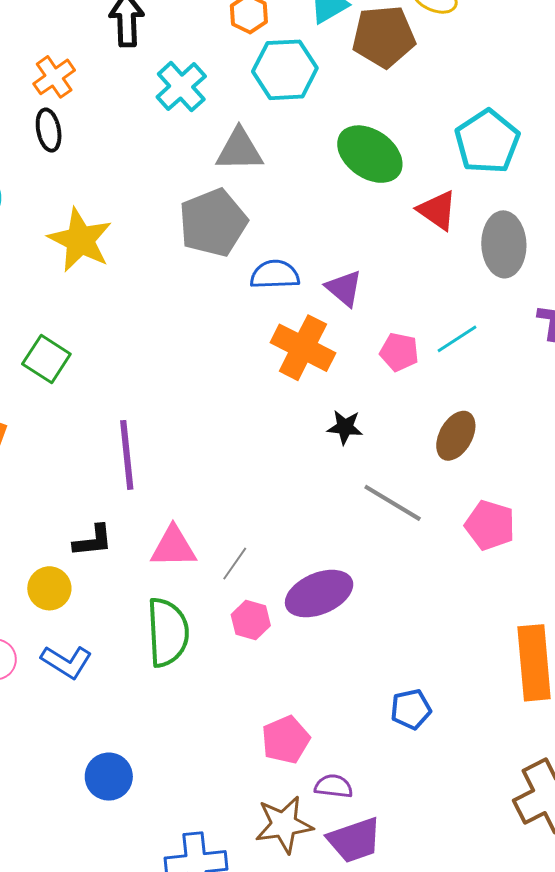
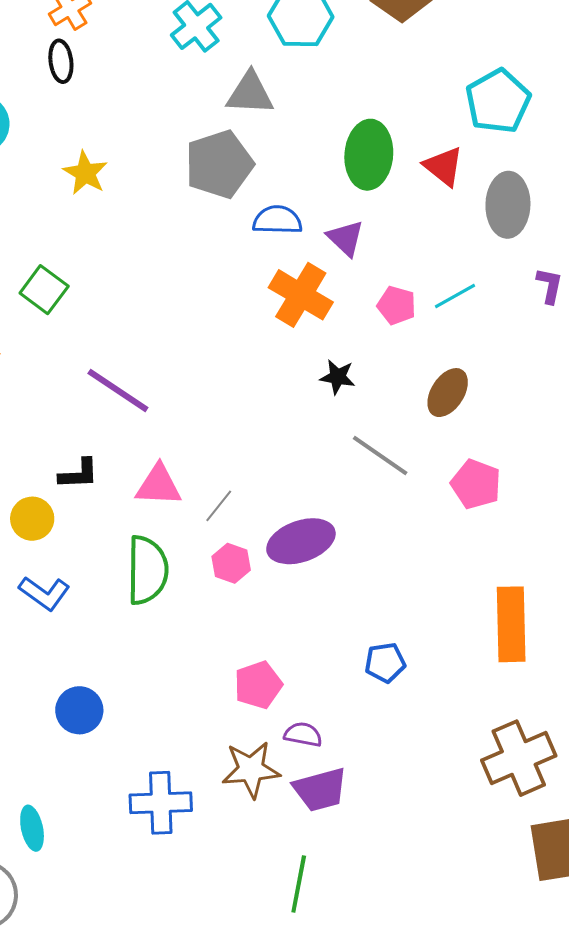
green ellipse: (370, 154) -> (369, 155), moved, turned 56
yellow star: (80, 240) -> (85, 173), size x0.7
purple line: (127, 455) -> (118, 391), turned -54

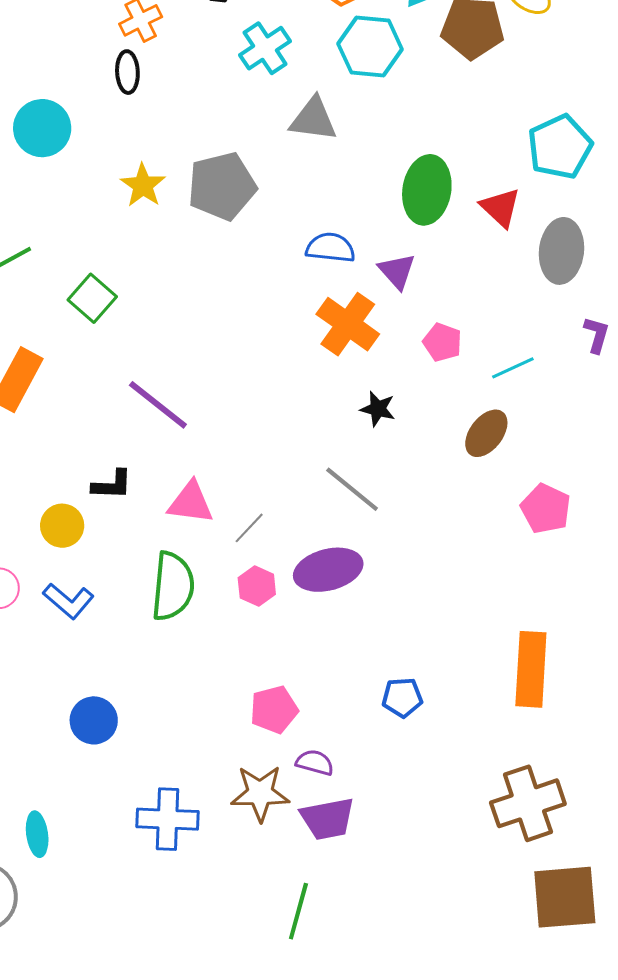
gray pentagon: (219, 164) -> (222, 186), moved
cyan line: (455, 296) -> (513, 368), moved
gray line: (380, 456) -> (352, 489), moved
pink pentagon: (476, 484) -> (546, 509), moved

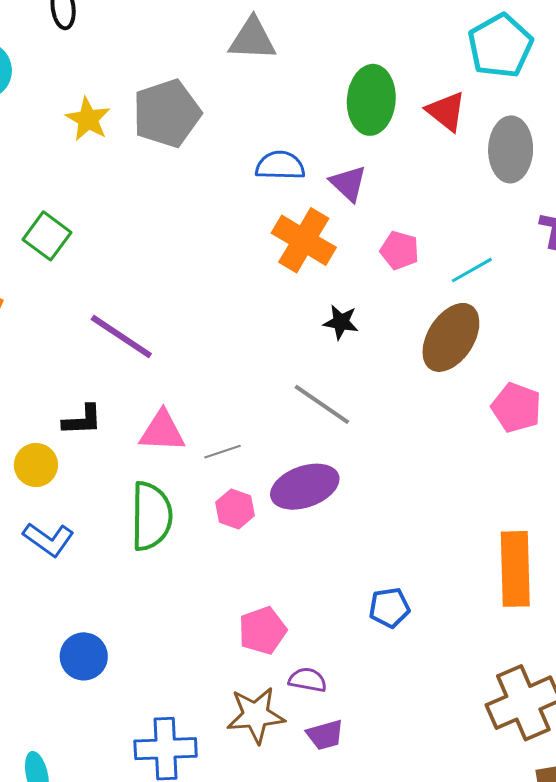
brown ellipse: (486, 433) -> (451, 337), size x1.4
gray line: (249, 528) -> (222, 452), turned 33
purple trapezoid: (328, 819) -> (325, 735), size x0.7

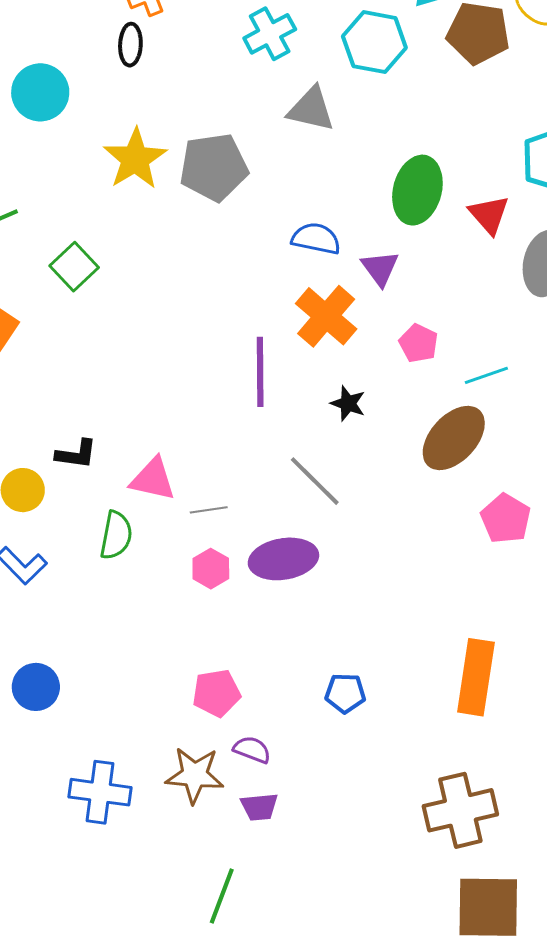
yellow star: (88, 119) -> (135, 159), size x1.4
purple line: (121, 337) -> (260, 372), moved, turned 46
green semicircle: (151, 516) -> (116, 535), moved, size x0.7

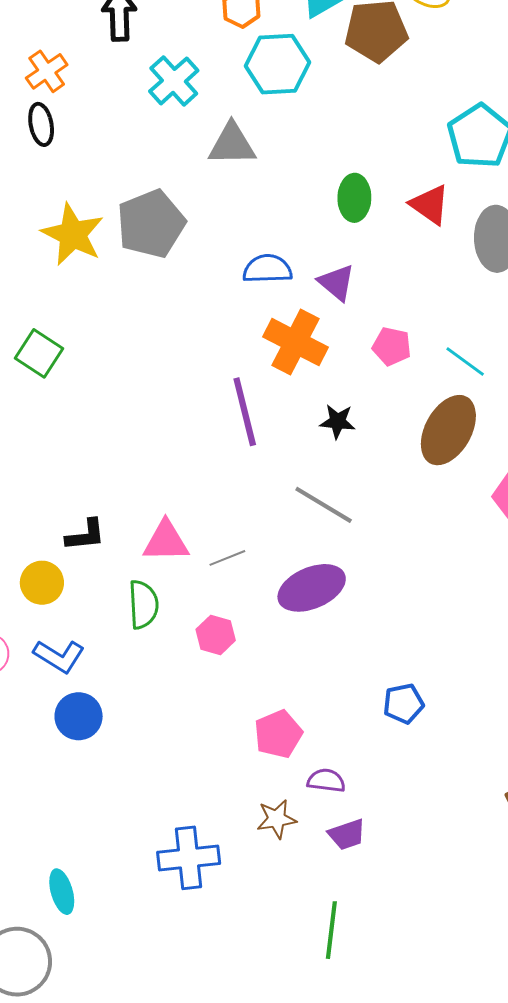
green ellipse: (417, 190) -> (354, 198), size x0.7
cyan line: (486, 375) -> (465, 362), turned 69
pink hexagon: (211, 569) -> (216, 635), moved
blue circle: (36, 687) -> (79, 716), moved
brown star: (195, 775) -> (276, 819), size x0.7

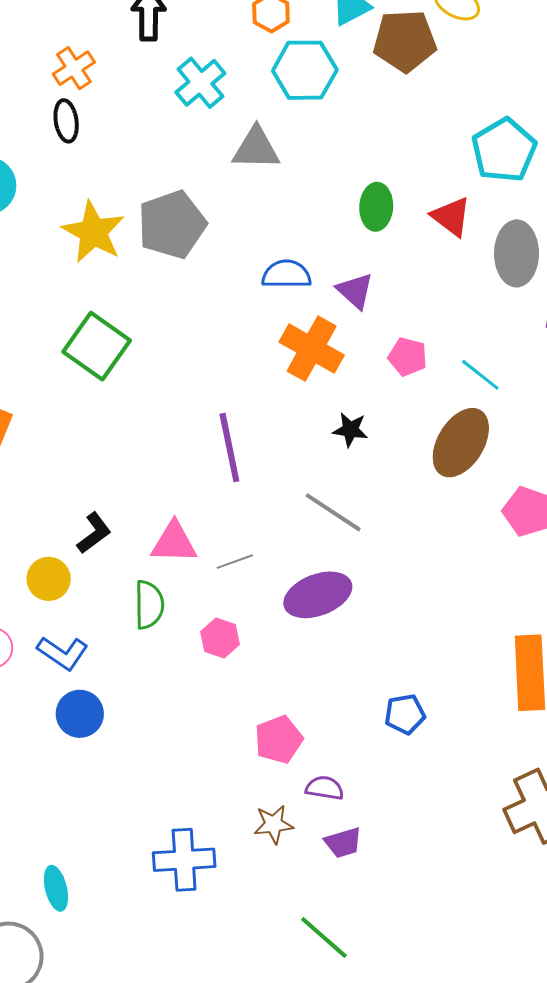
green square: (39, 353) -> (97, 346), moved, size x1.4
purple line: (245, 412) -> (229, 448), moved
black L-shape: (85, 535) -> (94, 533), turned -33
green line: (331, 930) -> (324, 938), turned -58

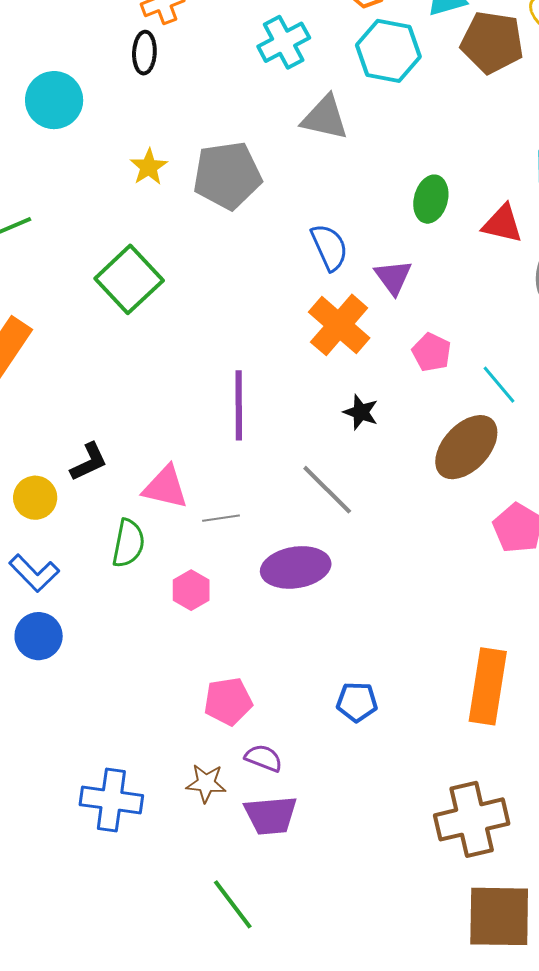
red triangle: (451, 217) -> (502, 224), turned -36
yellow star: (93, 232) -> (149, 167), size x0.6
blue semicircle: (286, 274) -> (329, 247), turned 54
purple trapezoid: (343, 843) -> (271, 815), size x1.4

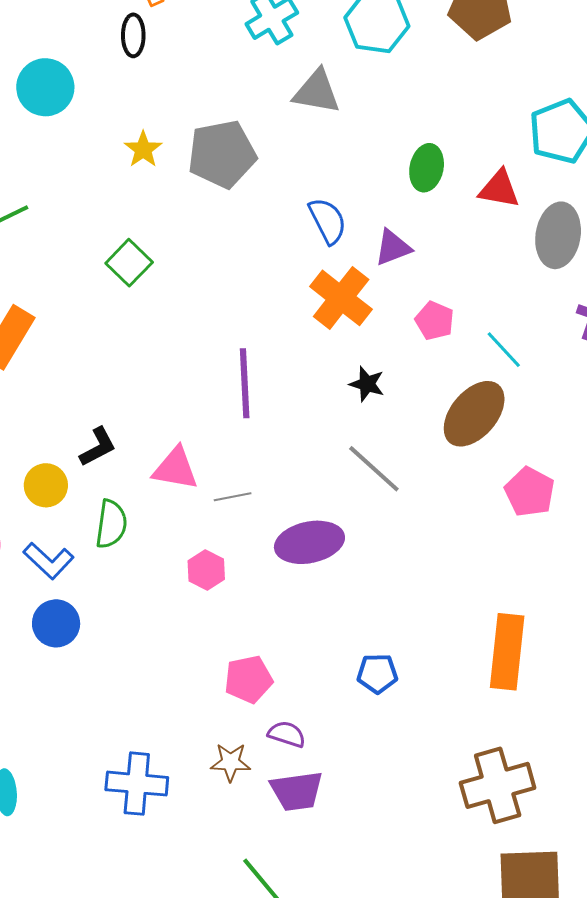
purple triangle: (393, 277) -> (393, 248), turned 48
green square: (129, 279) -> (129, 263), size x0.7
gray line: (327, 490) -> (374, 469), moved
green semicircle: (128, 543) -> (111, 524), moved

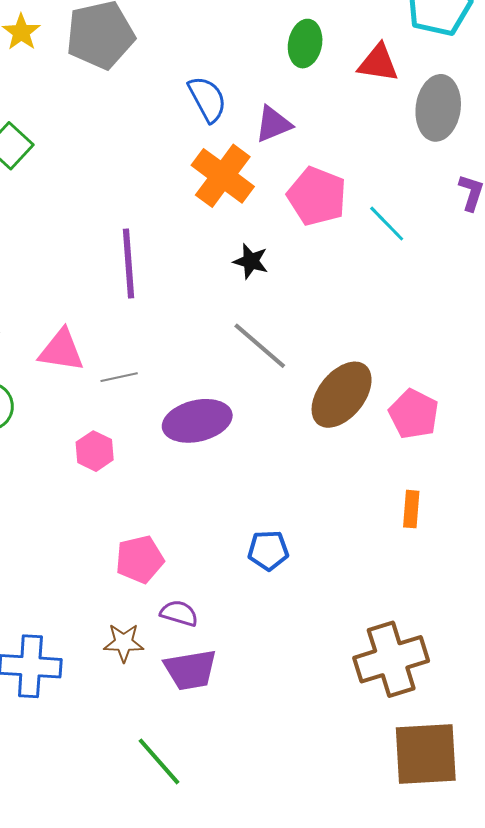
pink pentagon: (435, 321) -> (317, 196), size x1.5
brown ellipse: (474, 414) -> (342, 395), moved
pink pentagon: (530, 492) -> (414, 414), moved
orange rectangle: (507, 652) -> (411, 509), moved, size x0.5

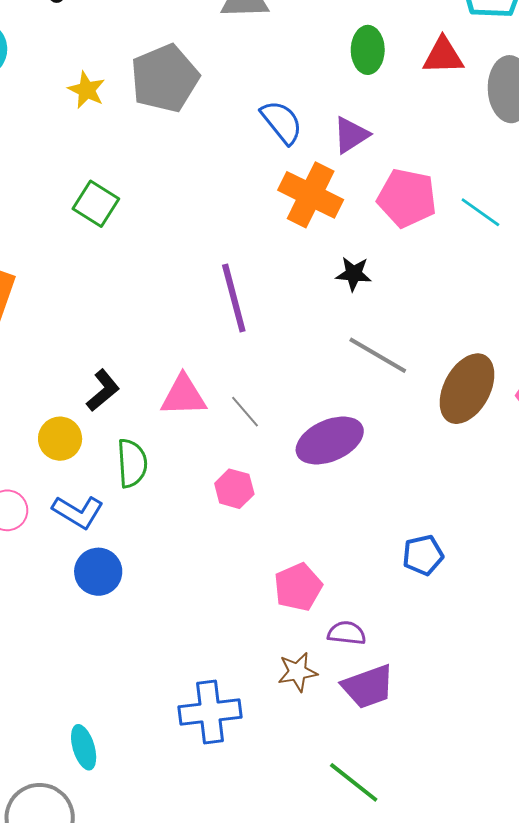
gray line: (119, 377) -> (245, 412), turned 72

